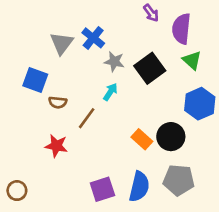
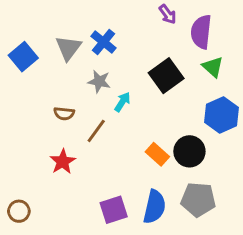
gray star: (114, 62) -> (99, 81), moved
blue square: (35, 80) -> (23, 57), moved, turned 30
red star: (56, 146) -> (63, 162), turned 30

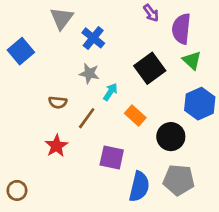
gray triangle: (68, 48) -> (62, 18), moved
orange rectangle: (157, 154) -> (135, 116), moved
purple square: (114, 210) -> (112, 158), moved, turned 30

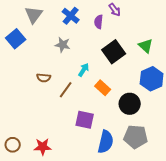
gray triangle: (62, 18) -> (34, 15), moved
purple semicircle: (181, 29) -> (99, 22), moved, size x0.6
blue cross: (93, 38) -> (71, 16), moved
gray star: (89, 73) -> (63, 45), moved
red star: (56, 146) -> (43, 147), moved, turned 30

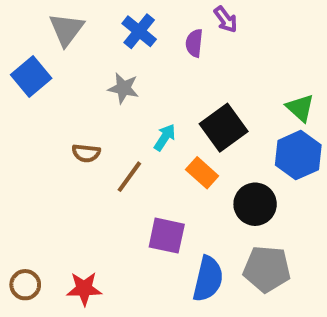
green triangle: (146, 46) -> (300, 108), moved
black square: (114, 52) -> (224, 128), moved

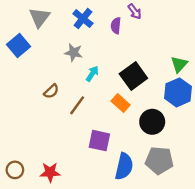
green triangle: (300, 108) -> (179, 64), turned 30
cyan arrow: (165, 137) -> (92, 74), moved
brown semicircle: (86, 153) -> (51, 91), turned -49

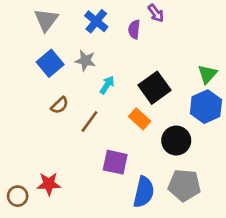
blue square: (18, 46) -> (50, 63), moved
red star: (50, 172) -> (49, 184), moved

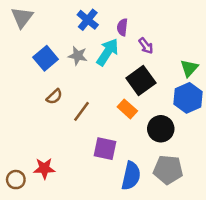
purple arrow: (156, 13) -> (146, 46), moved
gray triangle: (46, 20) -> (22, 17), moved
cyan arrow: (107, 85) -> (107, 52), moved, size x1.6

